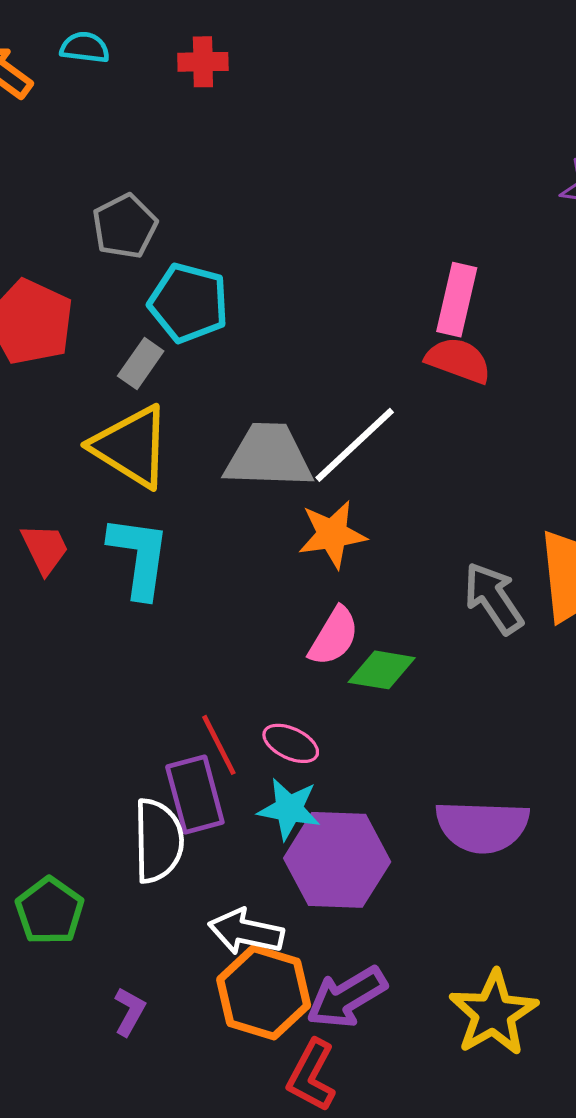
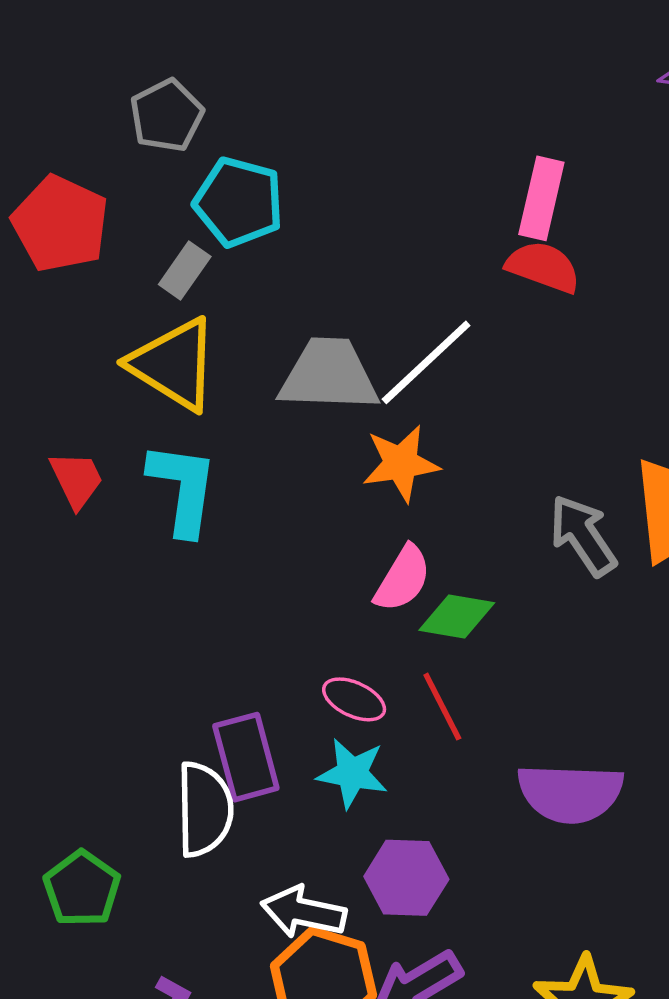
red line: (219, 745) -> (442, 707), moved
purple hexagon: (337, 860) -> (406, 878), moved, size x0.7

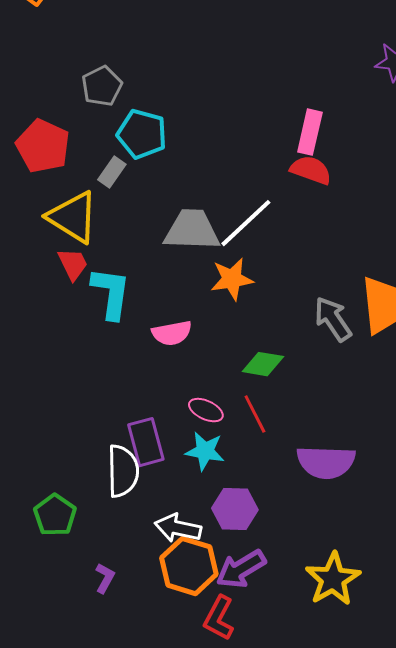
yellow triangle: (174, 364) -> (73, 217), moved
red trapezoid: (77, 480) -> (73, 264), moved
pink semicircle: (403, 579) -> (172, 333), moved, turned 48

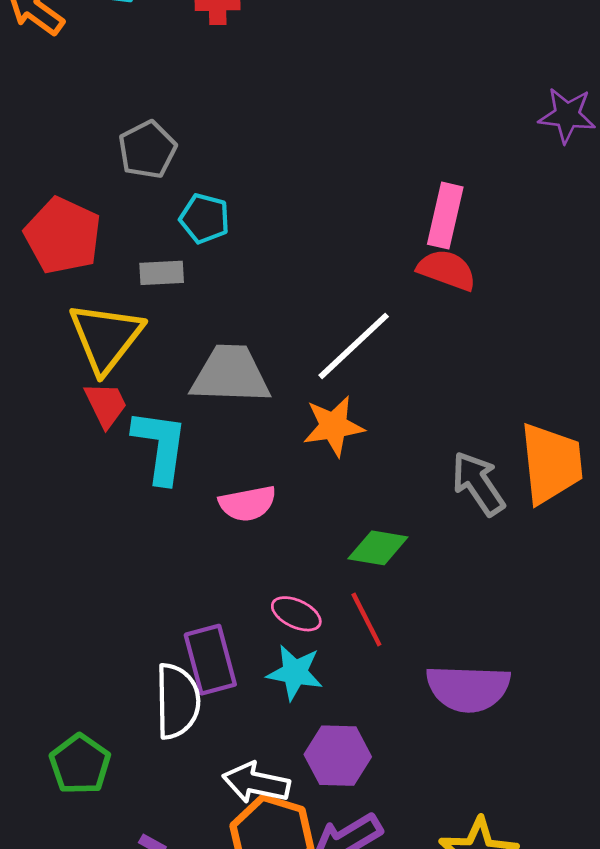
cyan pentagon: (142, 134) -> (205, 218), size x0.7
gray rectangle: (112, 172) -> (162, 273), turned 52
yellow triangle: (73, 217) -> (106, 337), turned 36
gray trapezoid: (192, 230) -> (230, 375), moved

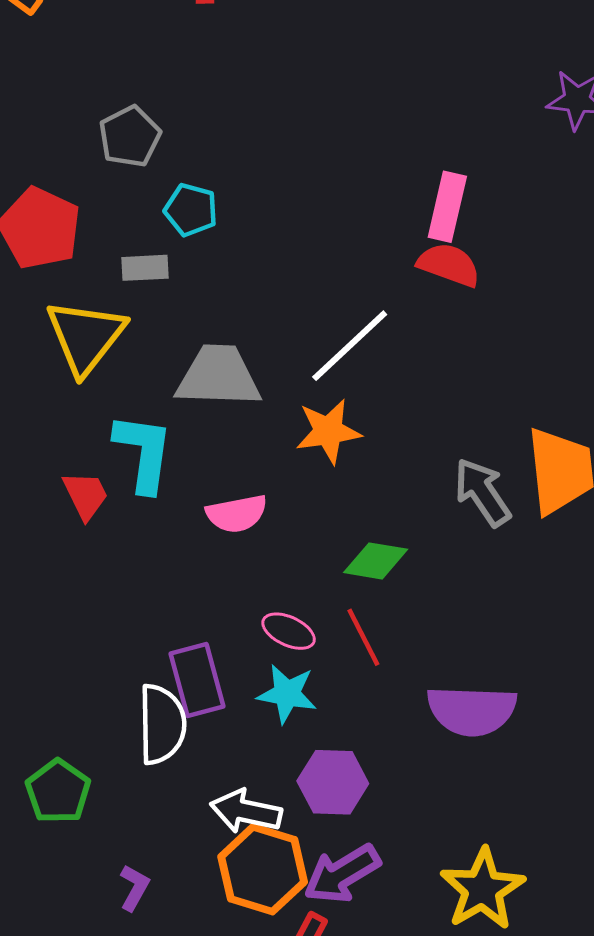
red trapezoid: (106, 405) -> (86, 495), moved

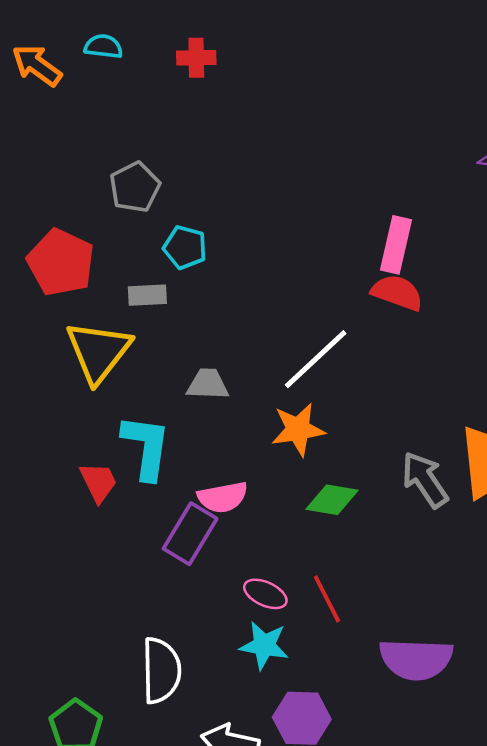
gray trapezoid: (218, 376) -> (208, 384), size x0.6
green diamond: (376, 561) -> (332, 500), moved
purple rectangle: (197, 680) -> (190, 534), moved, turned 46

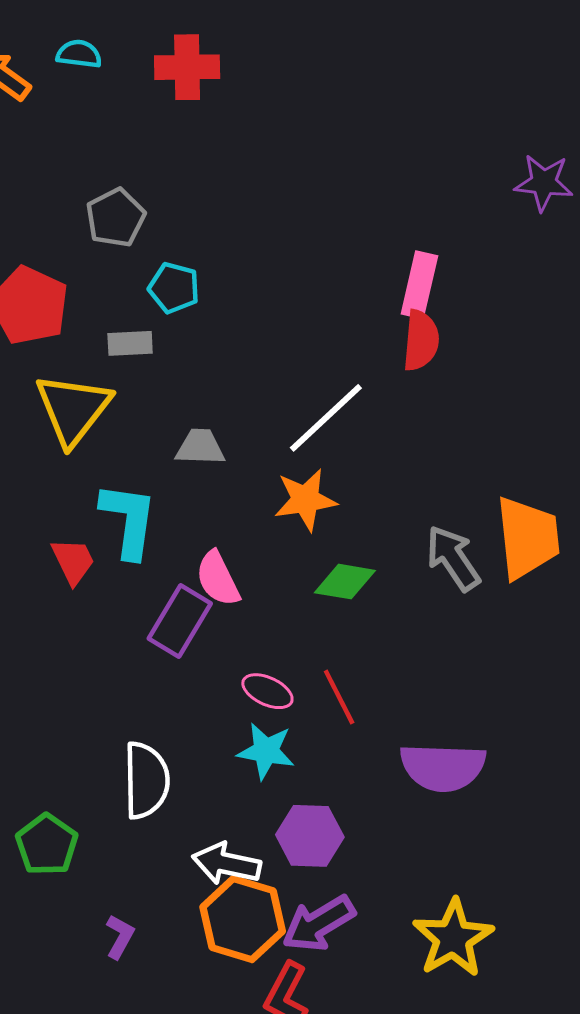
red cross: (196, 58) -> (187, 67), size x1.4
red semicircle: (397, 293) -> (421, 340), turned 75
pink semicircle: (223, 497) -> (218, 579), turned 75

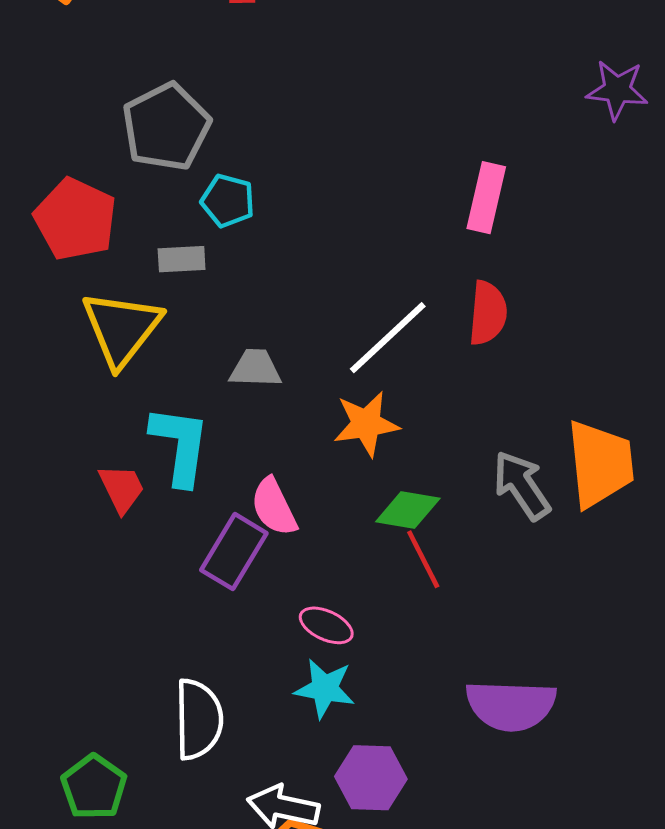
gray pentagon: (115, 218) -> (166, 127), size x1.4
red semicircle: (421, 340) -> (488, 313), moved
red line: (339, 697) -> (423, 559), moved

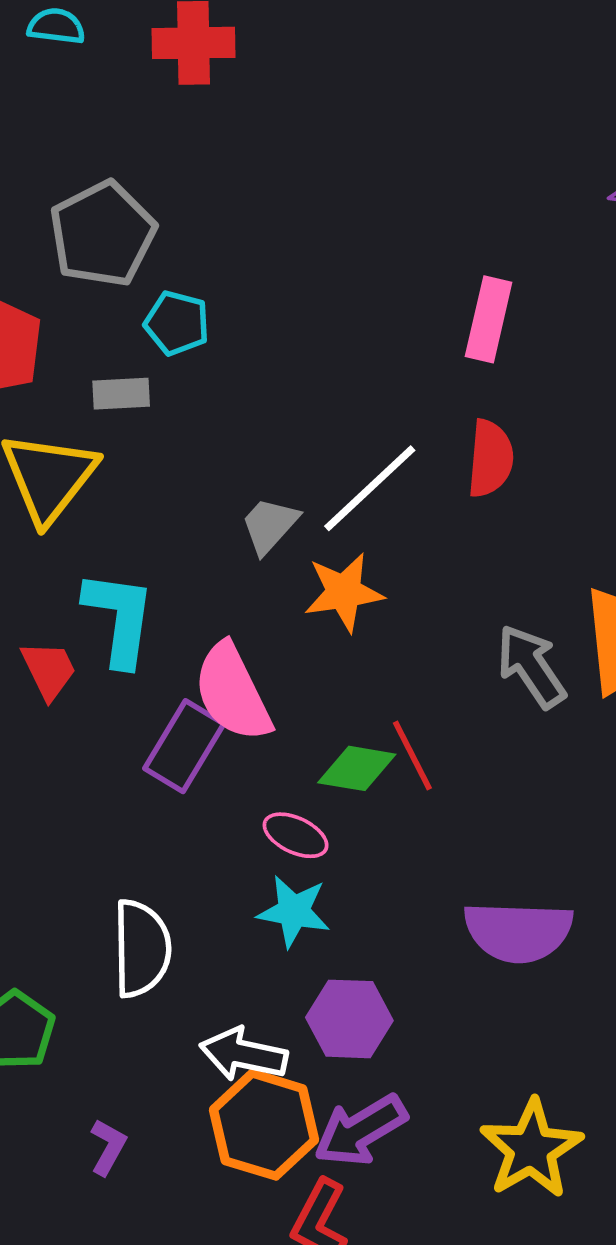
gray trapezoid: (255, 368) -> (270, 525), moved, turned -50
pink semicircle: (274, 507) -> (232, 692), size x1.4
green diamond: (408, 510) -> (357, 768), moved

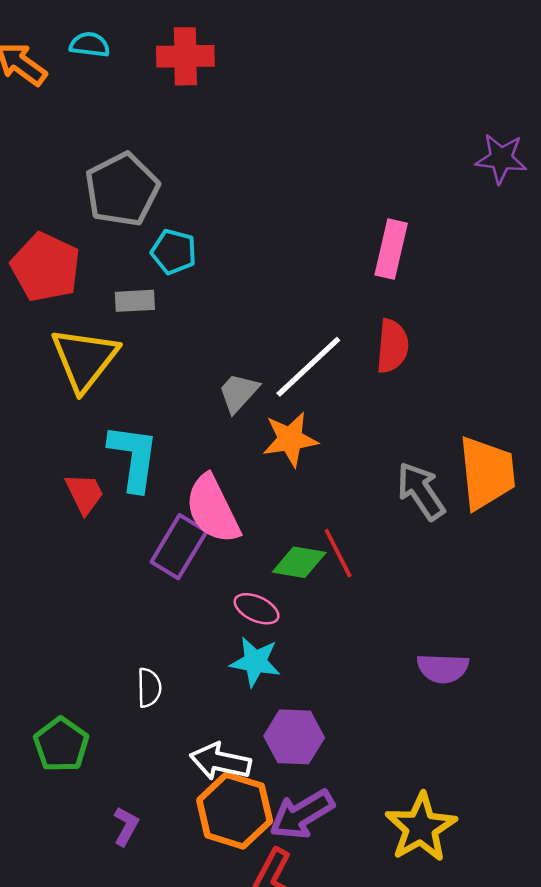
purple semicircle: (518, 932) -> (443, 668), moved, size x0.7
white semicircle: (142, 948) -> (149, 688), size x0.6

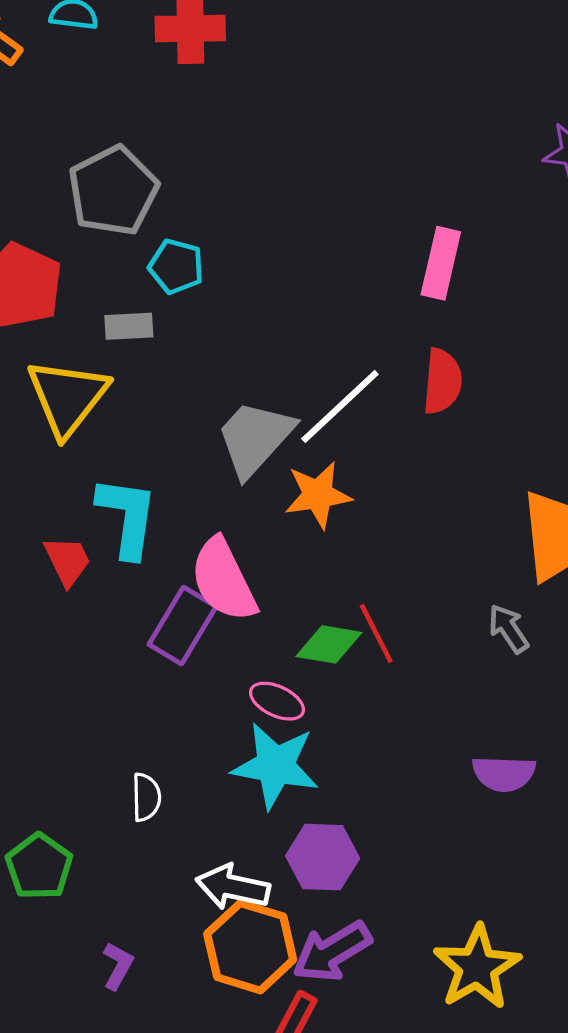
gray trapezoid: (238, 393) -> (255, 438), size x1.6
gray arrow: (421, 491) -> (509, 629), moved, size x0.7
cyan star: (255, 662) -> (275, 766), size x1.4

